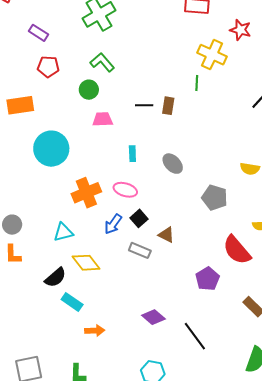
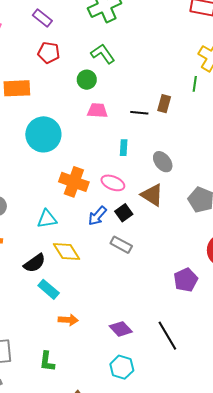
black line: (144, 105) -> (139, 113), moved
orange cross: (86, 193) -> (74, 182), turned 36
brown triangle: (166, 235) -> (152, 195), moved, size x1.4
purple diamond: (153, 317) -> (121, 329), moved

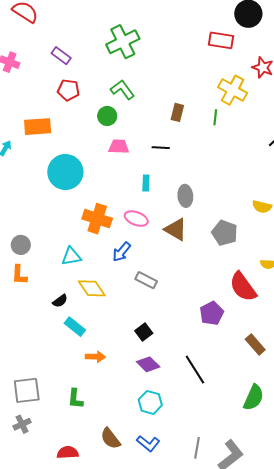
brown rectangle: (164, 104) -> (177, 112), moved
gray ellipse: (163, 162) -> (185, 196), turned 35
black square: (124, 213) -> (144, 332), moved
black semicircle: (35, 263) -> (60, 301), size x0.7

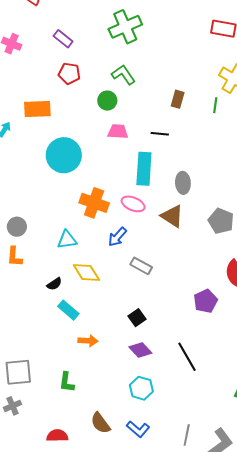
cyan rectangle: (146, 183) -> (144, 169), size x2.0

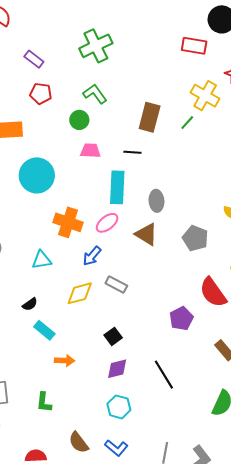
brown rectangle: (178, 99) -> (150, 117), size x1.6
green line: (215, 105) -> (187, 123), turned 35
pink ellipse: (133, 204) -> (107, 223), turned -60
yellow diamond: (86, 272) -> (80, 293), moved, turned -72
purple diamond: (140, 350) -> (117, 369), turned -60

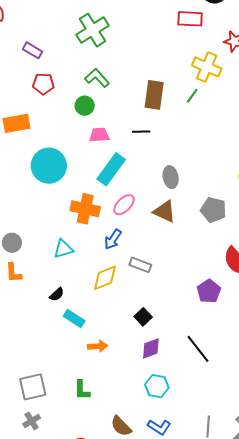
cyan rectangle: (117, 187) -> (111, 169), moved, turned 40

